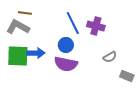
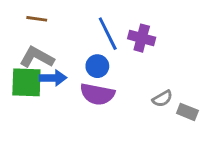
gray L-shape: (18, 27) -> (37, 57), moved
gray semicircle: (110, 57) -> (162, 99), moved

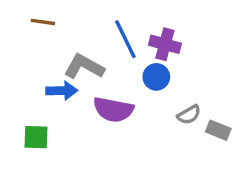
gray L-shape: (37, 57) -> (84, 67), moved
blue circle: (97, 66) -> (156, 77), moved
green square: (26, 82) -> (36, 137), moved, size x0.7

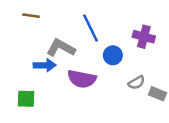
purple cross: (165, 44) -> (144, 37), moved

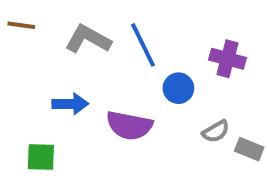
brown line: (31, 16) -> (21, 25), moved
gray L-shape: (61, 48) -> (88, 39), moved

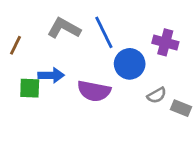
brown line: (21, 25) -> (15, 45), moved, turned -72
blue circle: (178, 88) -> (130, 64), size x1.4
green square: (41, 157) -> (30, 88), moved

